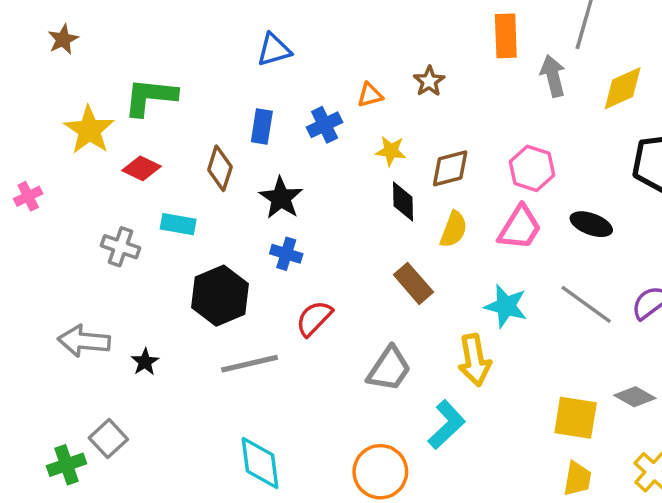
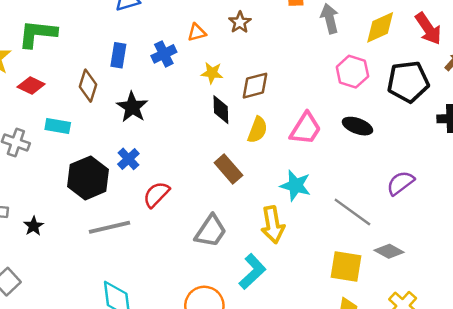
pink hexagon: (532, 168) -> (352, 72), moved
blue cross: (286, 254) -> (128, 159), moved, turned 30
gray line: (586, 304) -> (352, 212), moved

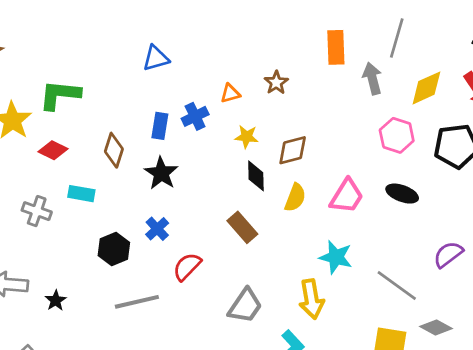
blue rectangle: (118, 55) -> (160, 126), moved
brown rectangle: (228, 169) -> (242, 227), moved
black hexagon: (88, 178) -> (114, 249), size x0.7

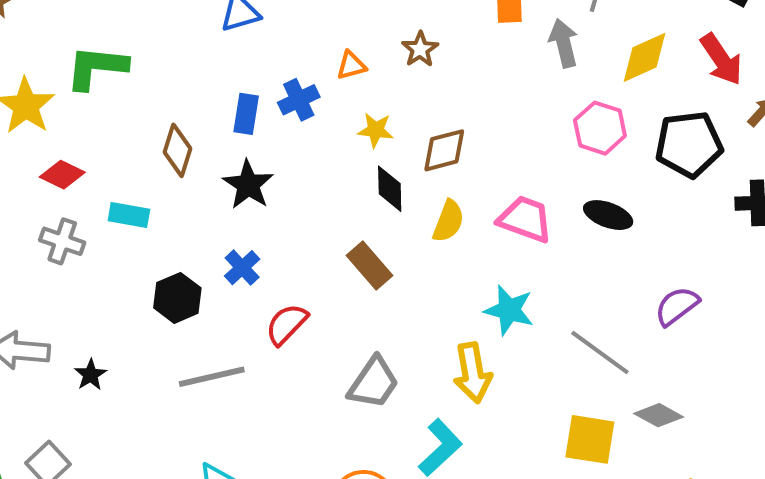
red diamond: (53, 150) -> (62, 175), moved
pink trapezoid: (347, 196) -> (525, 219), turned -102

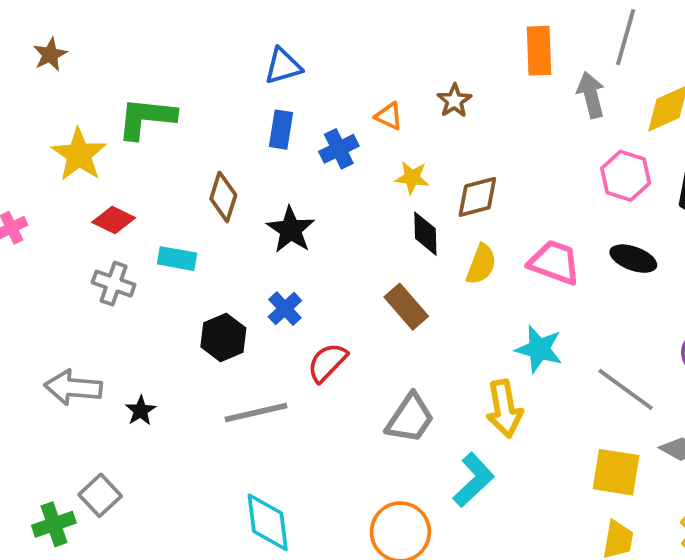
orange triangle: (351, 65) -> (389, 116), turned 40
blue rectangle: (246, 114) -> (281, 130), moved

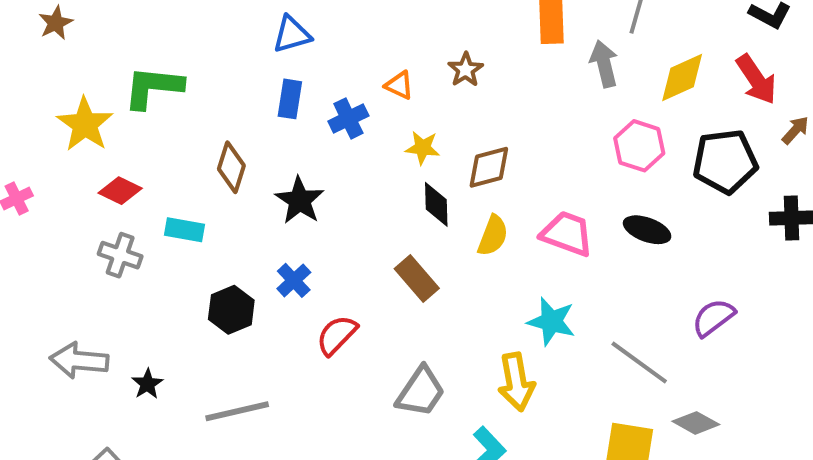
gray line: (256, 413) -> (237, 411), moved

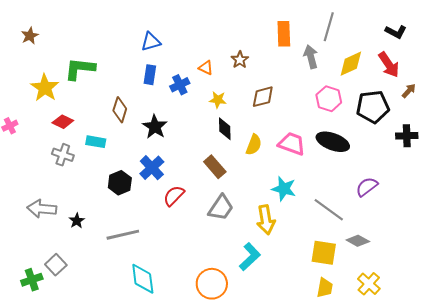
brown diamond: (489, 167) -> (263, 97), moved
black ellipse: (647, 230) -> (333, 142), size x1.4
blue cross: (294, 280) -> (152, 168), size x1.4
gray trapezoid: (421, 392) -> (221, 208), moved

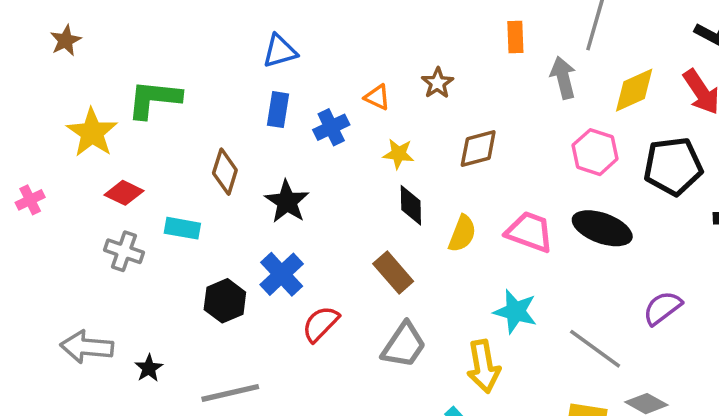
orange rectangle: (284, 34) -> (515, 37), size x0.7

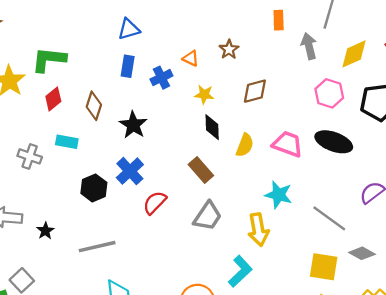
red diamond: (124, 193) -> (53, 99), moved, turned -65

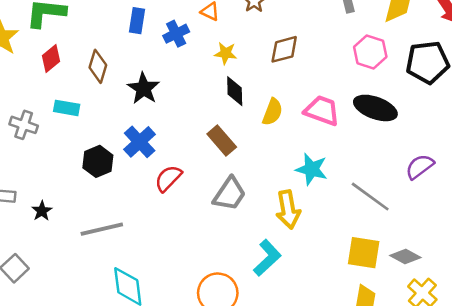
gray diamond: (362, 253) -> (405, 256), moved

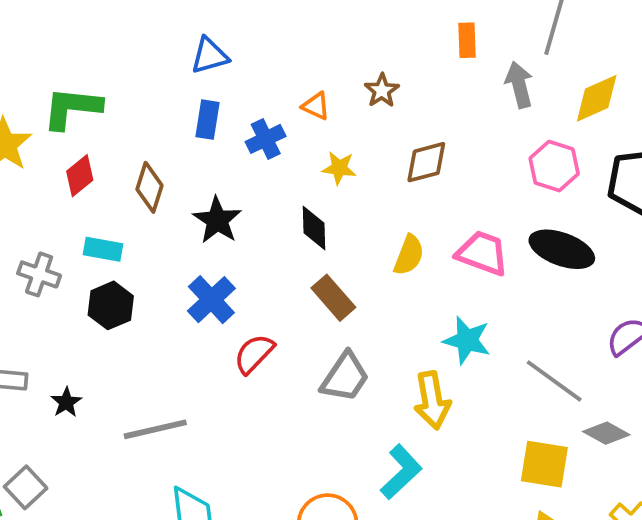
black diamond: (235, 91) -> (314, 228), moved
black hexagon: (98, 161) -> (111, 305), moved
gray diamond: (405, 256) -> (606, 433), moved

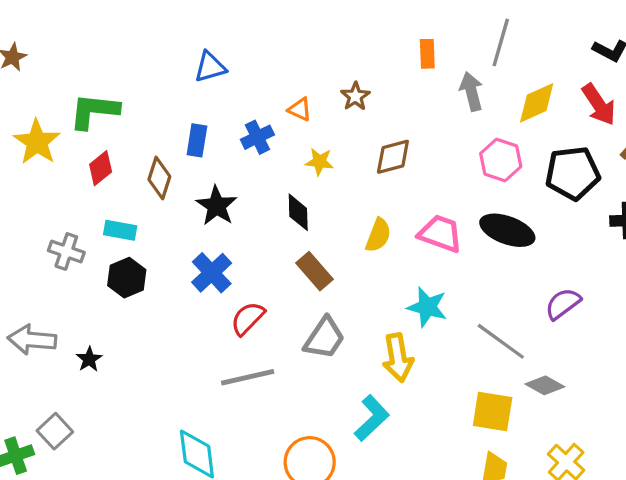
blue rectangle: (208, 120) -> (197, 140), moved
gray line: (155, 429) -> (248, 377), moved

